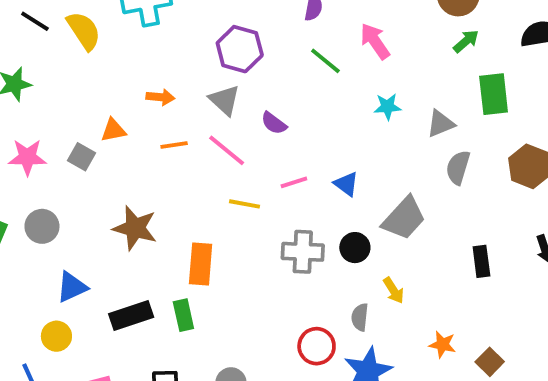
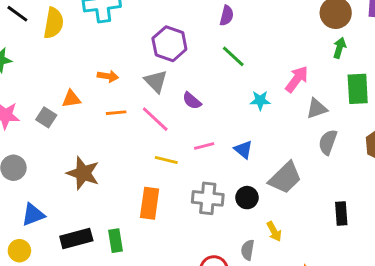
yellow semicircle: (84, 31) -> (54, 23), turned 40
pink arrow: (375, 41) -> (297, 79), moved, turned 68
green arrow: (466, 41) -> (339, 48), turned -36
cyan star: (388, 107) -> (260, 100), moved
orange rectangle: (201, 264) -> (150, 203), moved

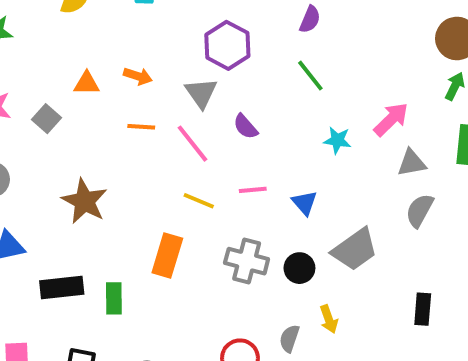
orange triangle: (71, 99) -> (87, 83), moved

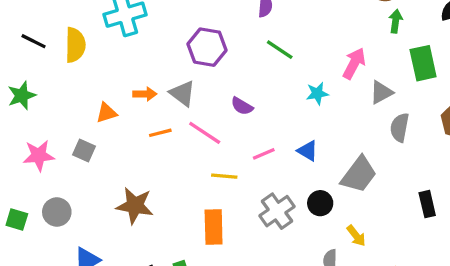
gray triangle: (201, 93) -> (183, 93), moved
gray cross: (247, 261) -> (277, 211), turned -32

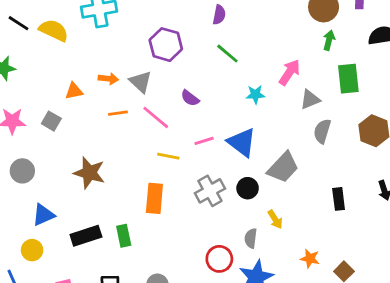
yellow semicircle: (75, 45) -> (54, 30), turned -72
blue triangle: (308, 151) -> (242, 142), size x1.6

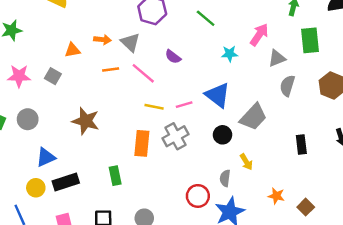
pink line: (204, 141) -> (184, 105), moved
gray cross: (210, 191) -> (175, 136), moved
black rectangle: (86, 236) -> (66, 182), moved

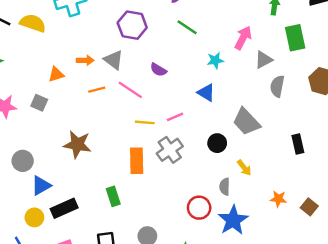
blue triangle: (218, 95) -> (206, 93), moved, size x0.7
gray trapezoid: (253, 117) -> (246, 122), turned 100
gray circle: (28, 119) -> (23, 161), moved

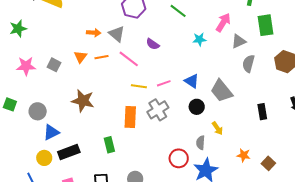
orange triangle: (56, 74) -> (80, 57), moved, turned -40
blue triangle: (206, 93) -> (192, 81), moved

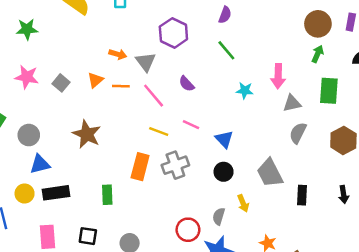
pink arrow: (223, 22) -> (278, 76), turned 138
pink line: (164, 83) -> (191, 125), moved, turned 32
gray trapezoid: (222, 91) -> (270, 173), moved

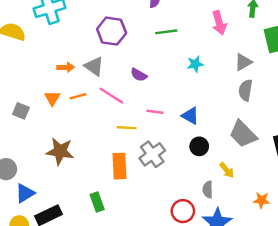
green line: (226, 50) -> (166, 32), turned -40
pink arrow: (278, 76) -> (219, 23), moved
gray semicircle: (298, 133) -> (245, 90), moved

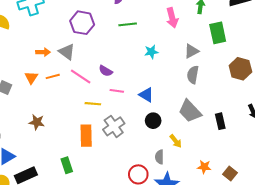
purple semicircle: (139, 75) -> (106, 71), moved
brown star: (60, 151) -> (37, 122), size x0.7

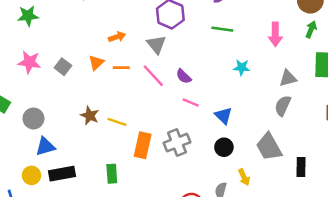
orange arrow: (43, 52) -> (117, 37), turned -32
gray triangle: (67, 52) -> (156, 44), moved
yellow line: (93, 104) -> (117, 122), moved

